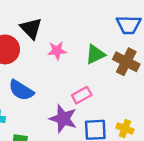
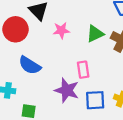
pink rectangle: (82, 95) -> (83, 70), turned -70

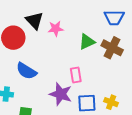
pink star: (61, 30) -> (56, 29), moved

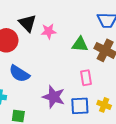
green triangle: (87, 42) -> (80, 44), turned 30
pink rectangle: (76, 75) -> (86, 78), moved

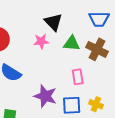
black triangle: (27, 23) -> (53, 22), moved
pink star: (49, 31) -> (41, 41), moved

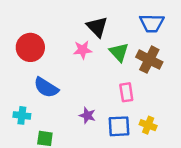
green triangle: (72, 43) -> (119, 52), turned 42
purple star: (45, 96) -> (87, 115), size x0.6

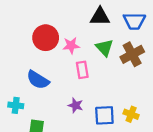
black triangle: (97, 27) -> (100, 17), moved, turned -45
red circle: (30, 47) -> (46, 38), moved
brown cross: (149, 60) -> (132, 54), turned 35
pink rectangle: (126, 92) -> (82, 70), moved

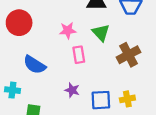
red circle: (46, 38) -> (19, 23), moved
brown cross: (132, 54) -> (128, 55), moved
yellow cross: (131, 114) -> (127, 99), turned -32

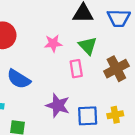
pink rectangle: (79, 55) -> (76, 69), moved
purple star: (72, 90) -> (58, 105), size x1.5

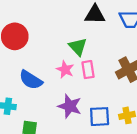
pink star: (53, 43) -> (65, 70), moved, turned 30
green triangle: (88, 46) -> (78, 47), moved

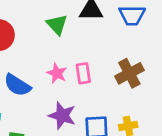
green triangle: (78, 47) -> (57, 25), moved

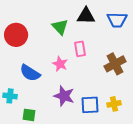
pink rectangle: (83, 73) -> (80, 49), moved

